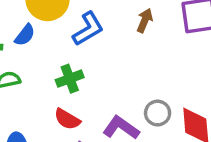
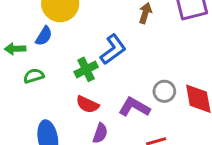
blue L-shape: (88, 29) -> (113, 49), moved

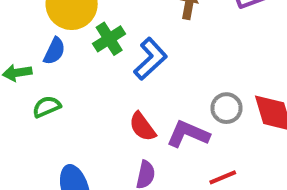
green cross: (86, 69) -> (109, 39), moved
red semicircle: (87, 104) -> (142, 127), moved, turned 35

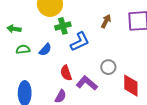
blue semicircle: (54, 51) -> (45, 50), moved
gray circle: (226, 108) -> (108, 67), moved

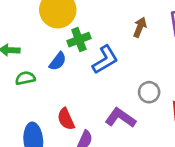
blue semicircle: (45, 50) -> (58, 61), moved
red semicircle: (66, 73) -> (66, 119), moved

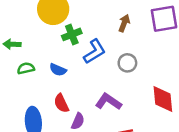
blue semicircle: (58, 61) -> (58, 70), moved, turned 77
gray circle: (149, 92) -> (127, 63), moved

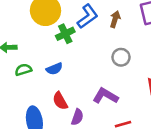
blue L-shape: (95, 52) -> (88, 16), moved
blue semicircle: (58, 70) -> (54, 69), turned -42

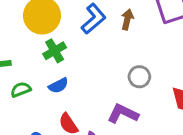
green cross: (65, 34) -> (55, 51), moved
gray circle: (121, 57) -> (139, 77), moved

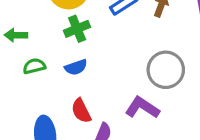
gray circle: (139, 77) -> (166, 70), size x1.5

